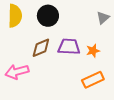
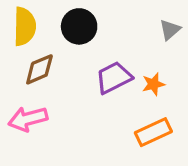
purple trapezoid: (69, 47) -> (114, 78), turned -30
brown diamond: (41, 48) -> (39, 69), moved

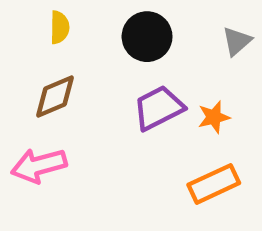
yellow semicircle: (25, 26) -> (60, 27), moved, size x0.6
black circle: (79, 26) -> (147, 37), moved

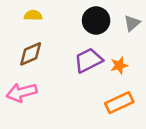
yellow semicircle: (60, 27) -> (33, 15), turned -90
black circle: (147, 37) -> (96, 20), moved

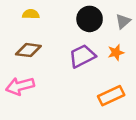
brown diamond: (31, 54) -> (28, 50), turned 30
orange star: (119, 65) -> (116, 52), moved

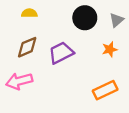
brown diamond: (28, 50) -> (27, 47), turned -30
purple trapezoid: (82, 56) -> (61, 53), moved

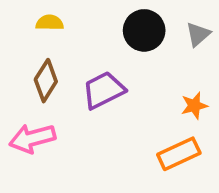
brown diamond: (27, 47) -> (46, 81), turned -35
orange star: (110, 49) -> (194, 106), moved

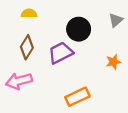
black circle: (144, 30) -> (79, 29), moved
orange rectangle: (179, 154) -> (77, 97), moved

